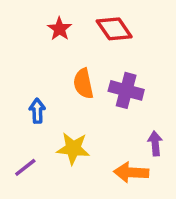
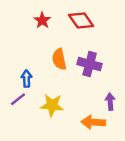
purple line: (25, 167) -> (18, 99), moved

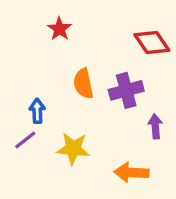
red diamond: (81, 20) -> (152, 42), moved
purple cross: (90, 64) -> (126, 90), turned -30
purple arrow: (110, 102) -> (155, 126), moved

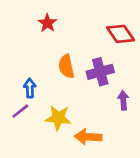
orange arrow: (131, 173) -> (88, 137), moved

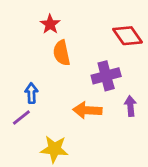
orange semicircle: (66, 66) -> (62, 53), moved
yellow star: (58, 118) -> (54, 149), moved
orange arrow: (88, 137) -> (87, 110), moved

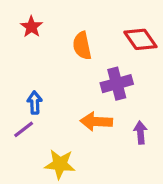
red star: (50, 24) -> (31, 27), moved
orange semicircle: (62, 53) -> (82, 46), moved
purple arrow: (130, 106) -> (140, 133), moved

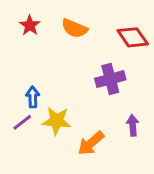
orange semicircle: (82, 46) -> (74, 28), moved, turned -55
orange arrow: (96, 122) -> (91, 143), moved, turned -44
yellow star: (60, 164) -> (57, 121), moved

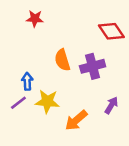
red star: (30, 25) -> (35, 19), moved, turned -30
orange semicircle: (74, 28) -> (62, 60), moved, turned 50
purple arrow: (133, 125) -> (111, 105), turned 36

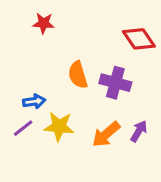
purple cross: (93, 66) -> (115, 83), turned 30
blue arrow: (27, 81) -> (34, 101), turned 84
orange arrow: (76, 120) -> (106, 134), moved

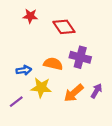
red diamond: (139, 39) -> (64, 27), moved
orange semicircle: (78, 75) -> (53, 64), moved, turned 120
purple line: (23, 128) -> (16, 102), moved

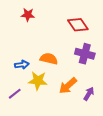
red diamond: (64, 27) -> (78, 25), moved
purple cross: (80, 57) -> (85, 54), moved
purple arrow: (96, 91) -> (89, 94), moved

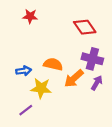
orange arrow: (68, 86) -> (74, 78), moved
purple line: (15, 94) -> (26, 110), moved
purple arrow: (89, 94) -> (97, 83), moved

